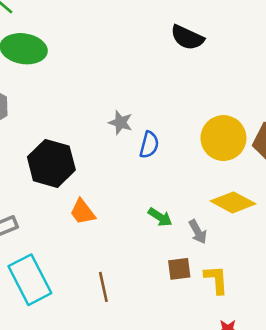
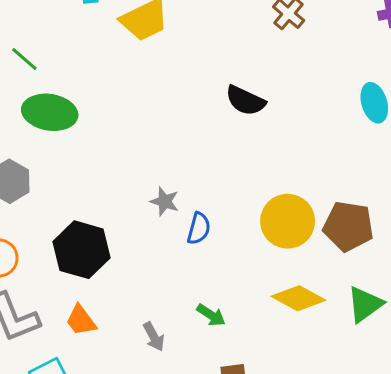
orange trapezoid: (83, 212) -> (81, 320), moved
gray arrow: (198, 232) -> (154, 337), moved

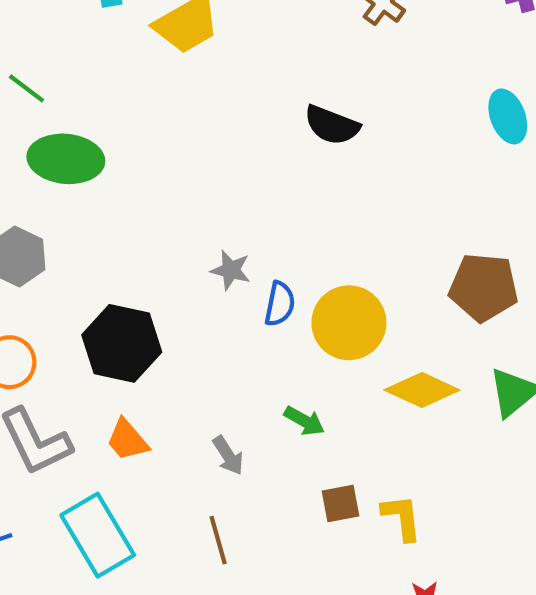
yellow circle: (288, 221) -> (349, 323), moved

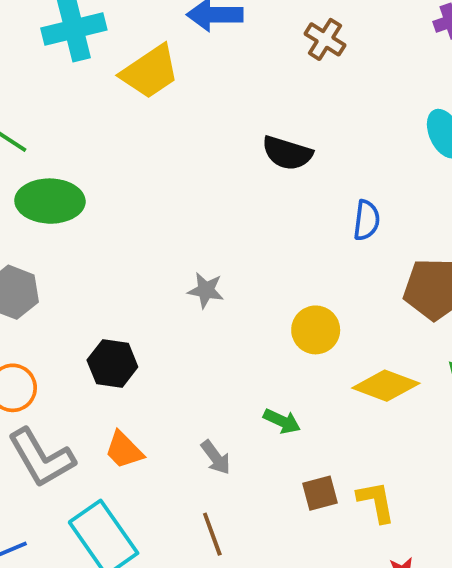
blue semicircle: (280, 304) -> (367, 220), moved
yellow circle: (349, 323) -> (316, 330), size x0.7
black hexagon: (122, 343) -> (112, 364), size x0.7

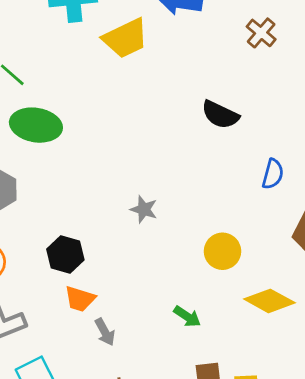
orange trapezoid: (124, 450) -> (80, 299), moved, turned -36
gray arrow: (216, 457) -> (105, 332), moved

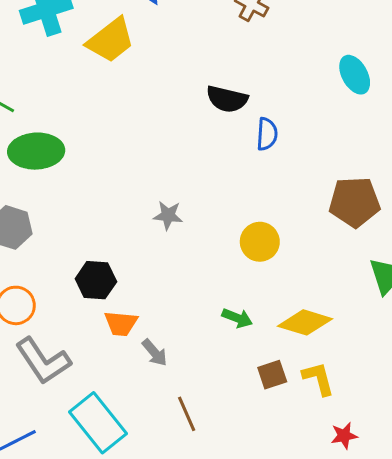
blue semicircle: (273, 174) -> (267, 134), moved
yellow diamond: (269, 301) -> (305, 322), moved

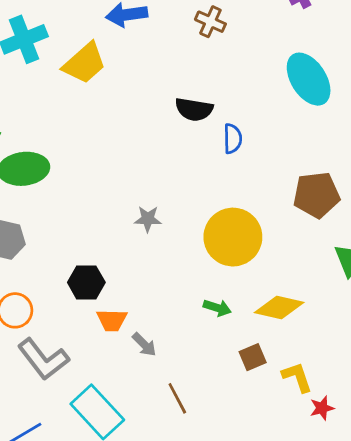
cyan ellipse: (355, 75) -> (309, 79), size x1.5
yellow circle: (260, 242) -> (233, 237), size x1.6
yellow L-shape: (318, 379) -> (297, 377), moved

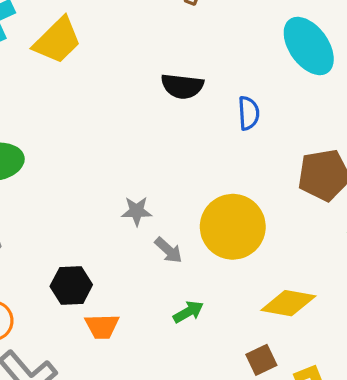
blue semicircle: (233, 139) -> (249, 113), moved
green arrow: (217, 308) -> (188, 312), moved, turned -44
gray arrow: (144, 345) -> (168, 250), moved

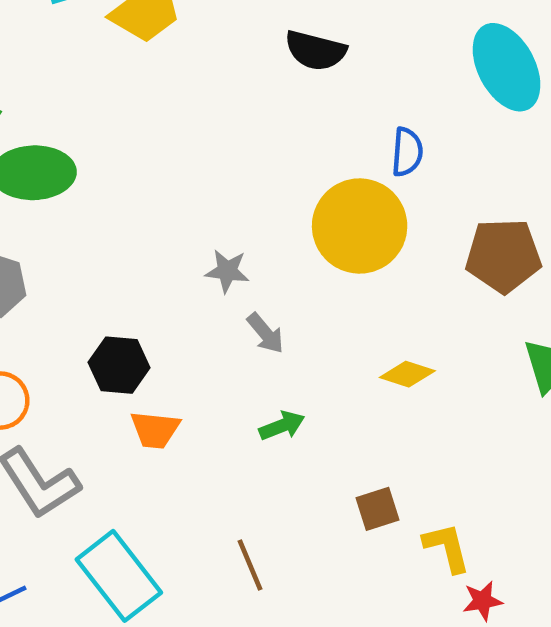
black semicircle: (182, 86) -> (316, 51), moved
yellow circle: (233, 227) -> (360, 226), moved
yellow diamond: (288, 303) -> (407, 374), moved, size x0.7

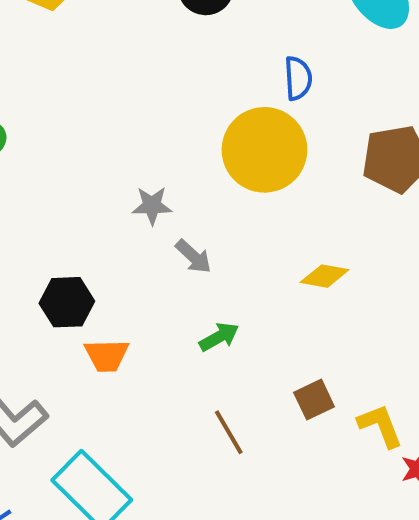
brown line: (250, 565) -> (229, 432), moved

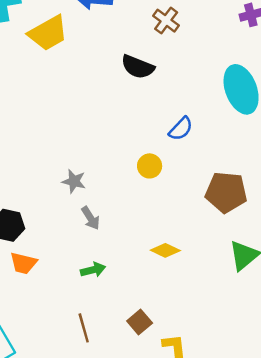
blue semicircle: (298, 78) -> (181, 129), turned 32
yellow circle: (264, 150) -> (150, 166), size x0.5
brown square: (314, 400) -> (140, 322), turned -30

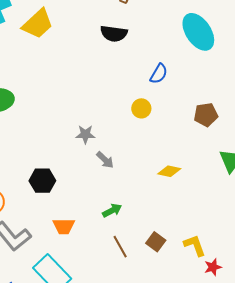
brown pentagon: (226, 192) -> (206, 115), size x0.7
orange trapezoid: (23, 263) -> (64, 226), moved
green arrow: (93, 270) -> (112, 210), moved
brown square: (140, 322) -> (156, 242), moved

